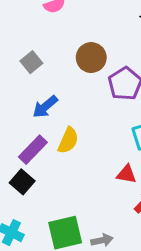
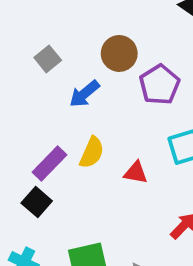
blue arrow: (45, 107) -> (84, 94), moved
red triangle: (127, 174) -> (136, 173), moved

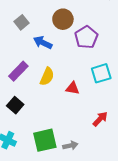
blue arrow: (84, 94) -> (43, 43), turned 66
purple rectangle: (50, 163) -> (18, 71), moved

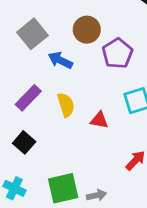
gray square: (22, 22) -> (32, 34), size x1.5
yellow semicircle: (47, 76) -> (66, 105), turned -42

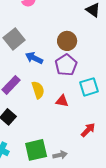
brown circle: (87, 30) -> (67, 41), moved
purple pentagon: (117, 53) -> (66, 65), moved

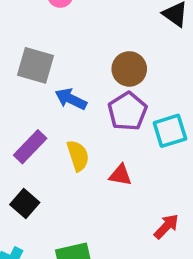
gray square: (14, 39) -> (35, 65), turned -35
cyan square: (89, 87) -> (170, 131), moved

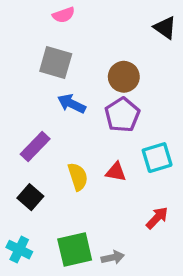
gray square: (35, 65) -> (56, 62), moved
cyan square: (170, 131) -> (157, 158), moved
yellow semicircle: (78, 156) -> (78, 177), moved

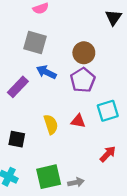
black triangle: (165, 28) -> (113, 18), turned 30
purple rectangle: (35, 146) -> (18, 87), moved
black square: (30, 197) -> (17, 139), turned -30

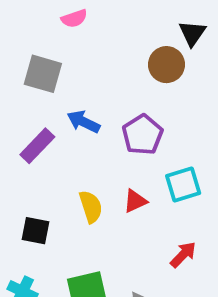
gray square: (35, 43) -> (43, 74), moved
brown circle: (84, 53) -> (166, 65), moved
red triangle: (78, 121) -> (135, 201), turned -35

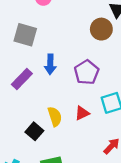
blue arrow: (83, 122) -> (50, 64), turned -114
black square: (35, 231) -> (34, 131), moved, turned 30

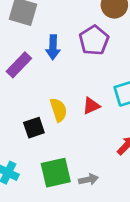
purple pentagon: (87, 72) -> (94, 40), moved
black square: (34, 131) -> (34, 128), turned 30

